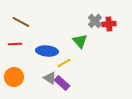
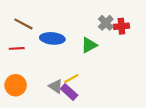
green triangle: (80, 41) -> (89, 45), turned 42
blue ellipse: (47, 51) -> (52, 38), moved
yellow line: (64, 63) -> (71, 79), moved

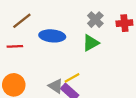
gray cross: (106, 23) -> (95, 20), moved
brown line: (23, 24) -> (22, 21), turned -66

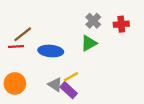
brown line: (22, 21) -> (23, 34), moved
blue ellipse: (52, 36) -> (51, 51), moved

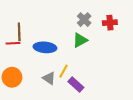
brown line: (23, 34) -> (19, 32), turned -54
yellow line: (71, 77) -> (64, 71), turned -32
purple rectangle: (69, 90) -> (76, 84), moved

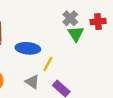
green triangle: (80, 40) -> (76, 34), moved, turned -35
yellow line: (64, 71) -> (48, 64), moved

